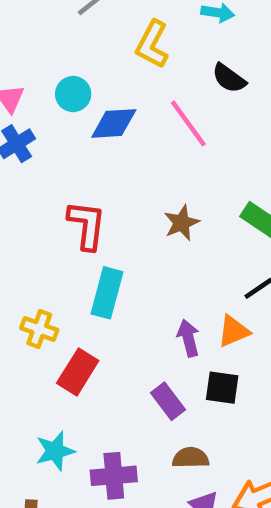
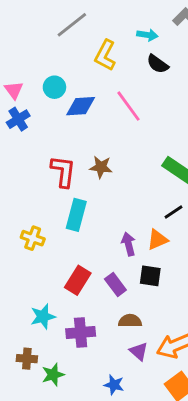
black semicircle: (229, 78) -> (158, 64), moved
brown star: (182, 223) -> (101, 167), moved, turned 30
red rectangle: (78, 372) -> (78, 280), moved

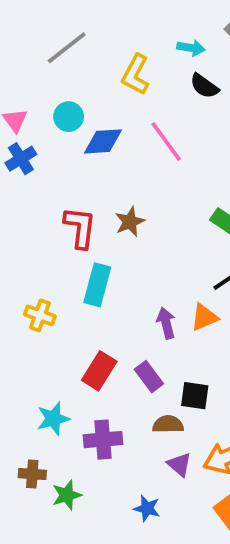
gray line: (72, 25) -> (67, 48), moved
brown star: (101, 167) -> (130, 222), turned -30
black square: (150, 276) -> (195, 396), moved

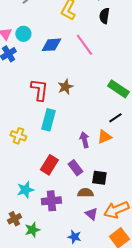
black semicircle: (204, 86) -> (104, 16), turned 63
cyan circle: (69, 117) -> (23, 34), moved
brown cross: (32, 474) -> (14, 219), turned -32

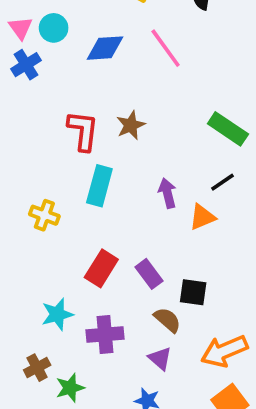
purple arrow: (84, 140) -> (167, 193), moved
brown semicircle: (85, 193) -> (167, 320), turned 42
purple triangle: (91, 214) -> (160, 358), moved

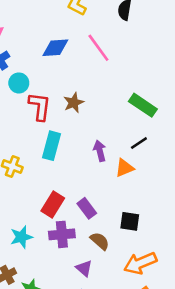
cyan circle: (54, 28) -> (19, 83), moved
black square: (193, 292) -> (130, 221), moved
purple cross: (105, 335) -> (62, 234), moved
purple triangle: (160, 358) -> (84, 268), moved

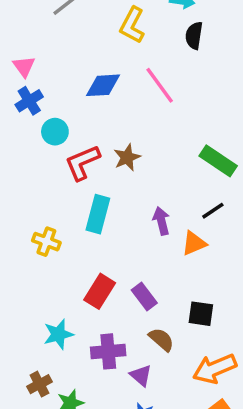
red L-shape: (40, 106) -> (82, 163), turned -120
purple cross: (62, 234) -> (108, 351), moved

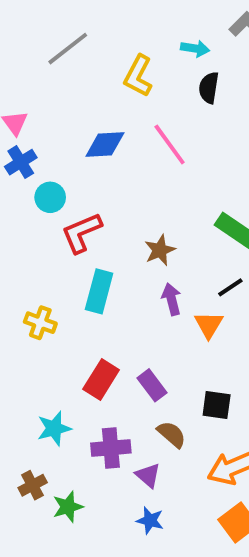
brown star: (127, 157) -> (160, 250), moved
orange triangle: (194, 243) -> (209, 325), turned -36

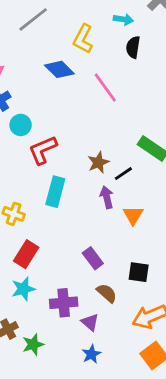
blue diamond: (105, 144) -> (59, 69), moved, turned 48
black line: (230, 287) -> (123, 174), moved
red rectangle: (101, 379) -> (26, 254), moved
blue star: (150, 520) -> (91, 354), turned 30

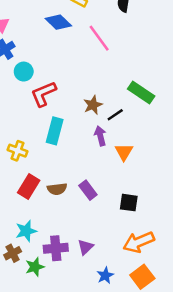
cyan star: (23, 289) -> (26, 231), moved
brown semicircle: (107, 293) -> (57, 189), moved, turned 132
purple cross: (64, 303) -> (56, 248), moved
purple triangle: (90, 322) -> (85, 247), turned 35
blue star: (91, 354) -> (105, 275), moved

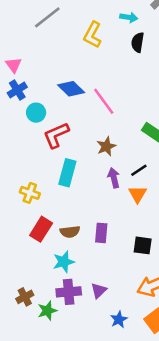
blue diamond: (58, 22) -> (71, 89), moved
pink line: (99, 38) -> (104, 101), moved
black line: (115, 115) -> (139, 170), moved
purple rectangle: (88, 190) -> (101, 233), turned 42
cyan star: (26, 231) -> (64, 262), moved

